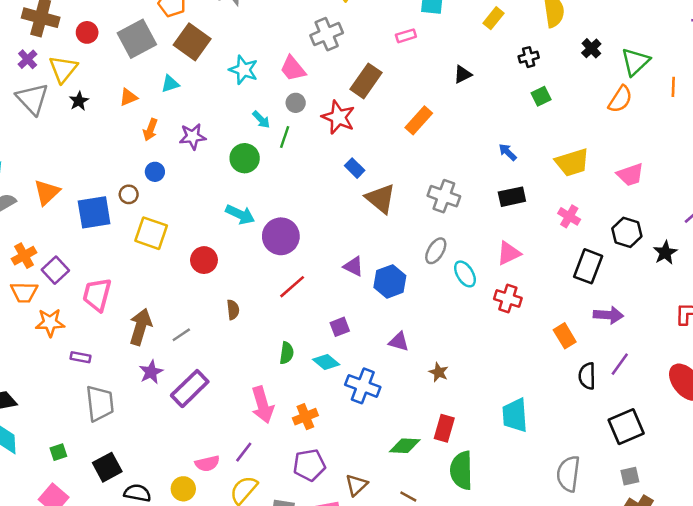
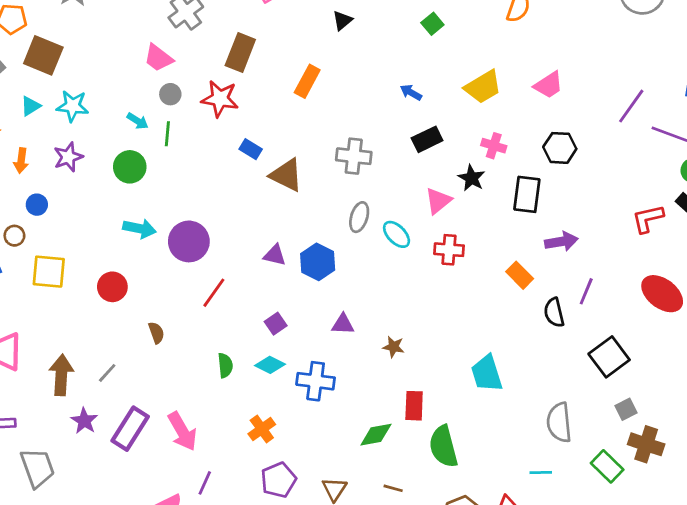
cyan star: (243, 70) -> (73, 106), moved
black star: (665, 253) -> (472, 178), moved
pink arrow: (262, 405) -> (182, 431), moved

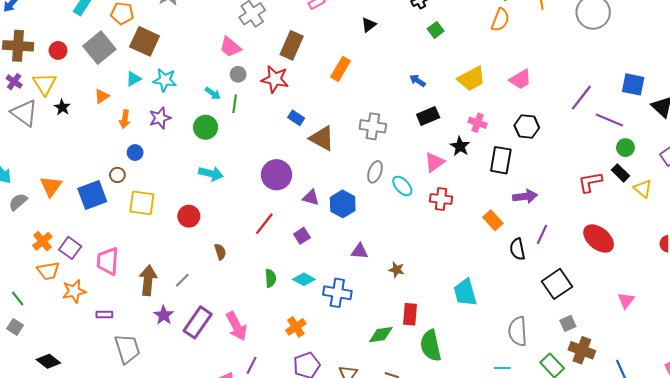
purple circle: (189, 241) -> (276, 175), moved
purple square: (276, 324) -> (302, 236), moved

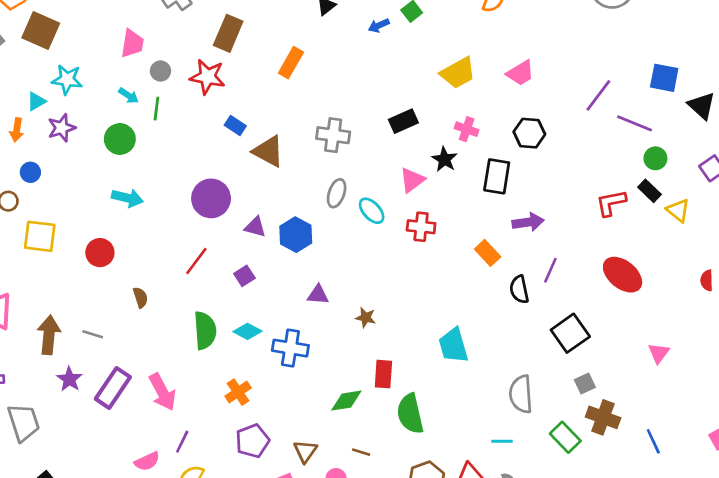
pink trapezoid: (230, 47) -> (132, 43), moved, turned -120
cyan triangle: (133, 79) -> (36, 101), moved
blue arrow: (418, 81) -> (379, 26), moved, turned -56
green semicircle: (270, 278) -> (205, 330), size x1.6
gray line: (182, 280) -> (93, 334), turned 63

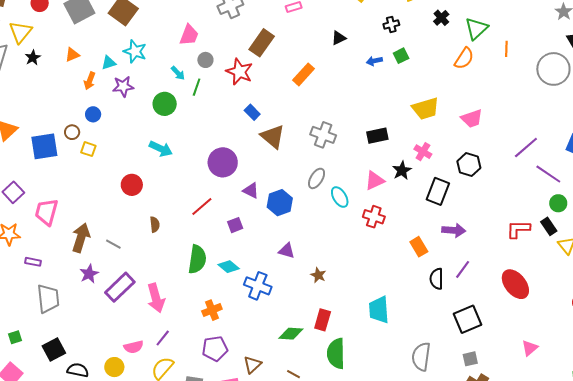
yellow square: (40, 236) -> (88, 149), moved, size x0.6

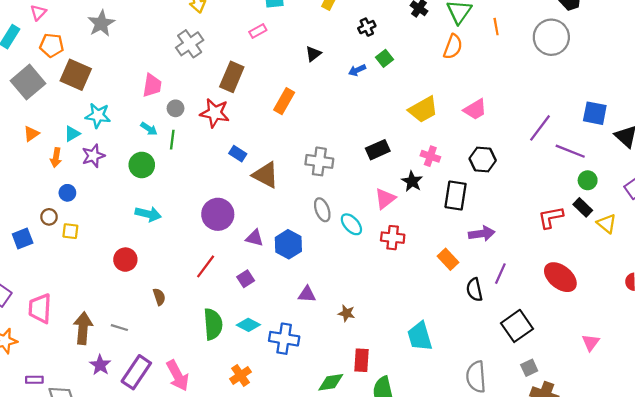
blue square: (44, 146) -> (23, 238), size x0.7
gray ellipse: (317, 178) -> (322, 210), turned -40
purple rectangle: (33, 262) -> (34, 380), moved

